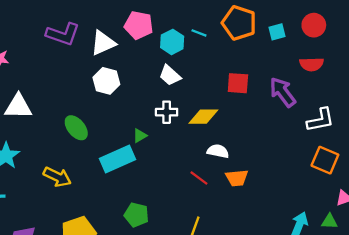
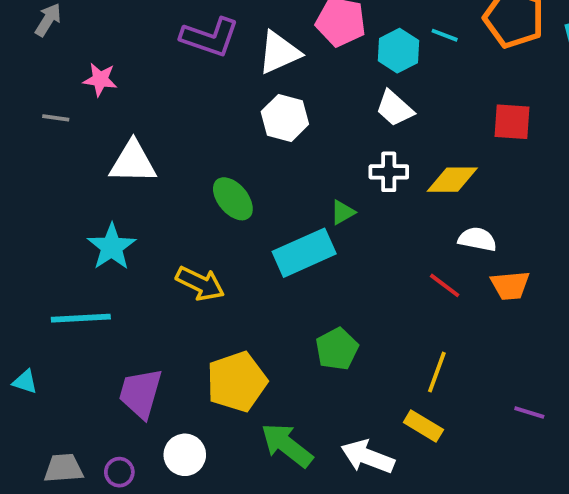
green pentagon: (136, 215) -> (337, 349), turned 30

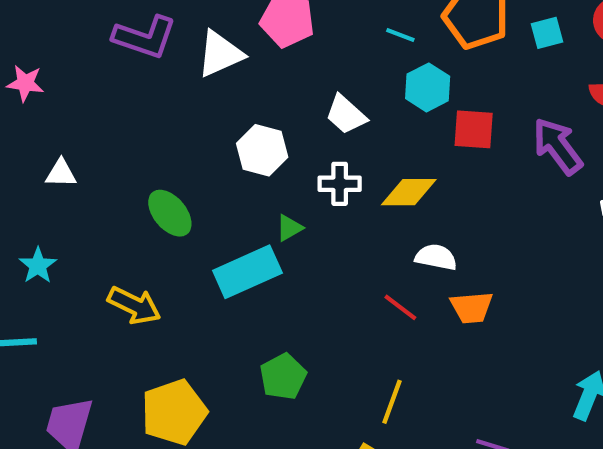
cyan hexagon: (398, 51) -> (428, 87), moved
white hexagon: (285, 118) -> (262, 150), moved
white triangle: (133, 162) -> (61, 173), size x0.6
cyan star: (112, 247) -> (38, 266), size x0.7

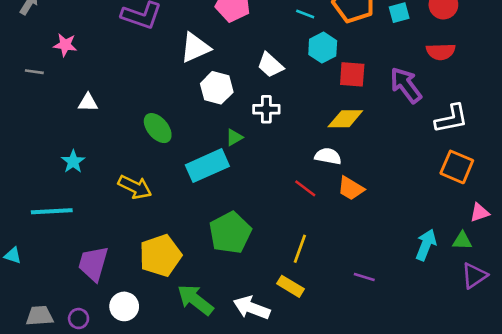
white triangle: (220, 54) -> (195, 48), moved
yellow diamond: (409, 192) -> (345, 119), moved
orange trapezoid: (472, 307) -> (351, 188), turned 36
green pentagon: (283, 377) -> (230, 233), size x1.4

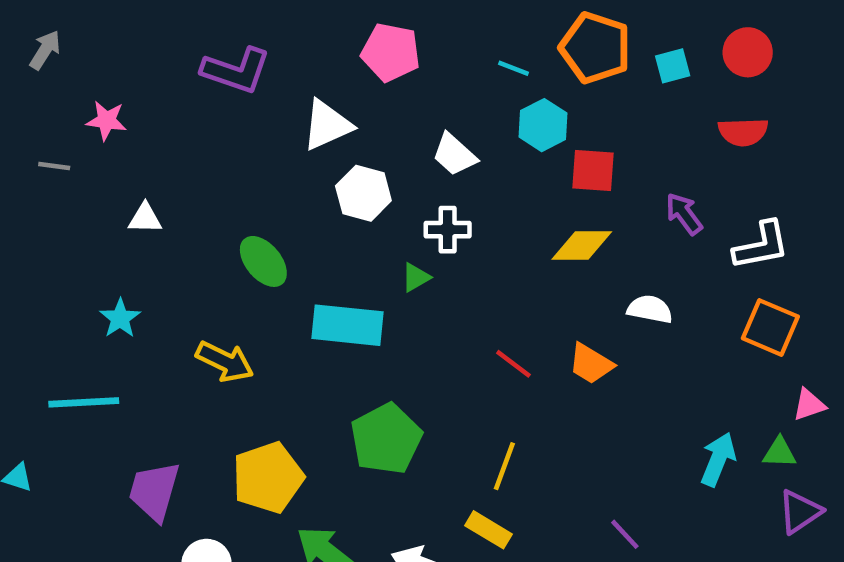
purple arrow: (406, 85) -> (684, 214), moved, size x0.7
green triangle: (234, 137) -> (416, 277), moved
white semicircle: (328, 156) -> (650, 309), moved
cyan rectangle: (207, 166) -> (347, 325), turned 30
purple line: (364, 277) -> (625, 534), moved, turned 30

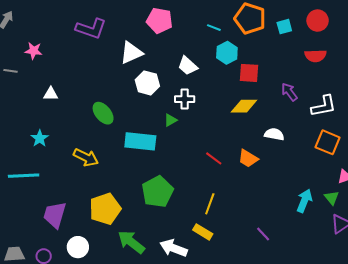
green triangle: (779, 452) -> (332, 198), turned 49

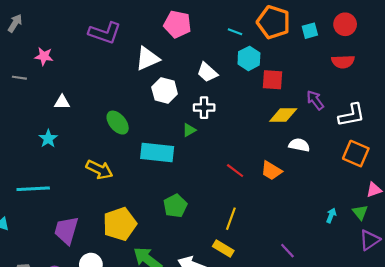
yellow diamond: (244, 106) -> (283, 115), moved
cyan star: (40, 138) -> (48, 139), moved
green pentagon: (157, 192) -> (175, 206), size x0.7
cyan arrow: (304, 201) -> (331, 215), size x0.6

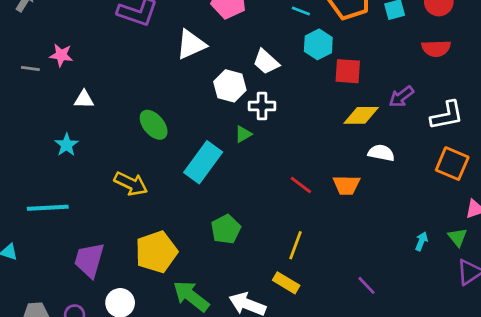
pink star: (44, 56) -> (61, 55), moved
white hexagon: (165, 90) -> (230, 86), moved
purple arrow: (315, 100) -> (401, 97), turned -90
cyan rectangle: (157, 152) -> (203, 162), turned -60
orange trapezoid: (271, 171) -> (346, 185), turned -30

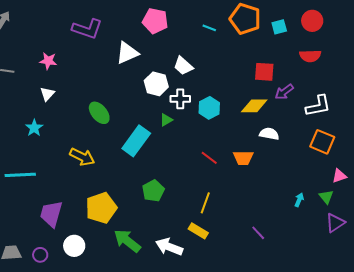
cyan hexagon: (318, 44) -> (209, 108), moved
pink star: (61, 55) -> (48, 61), moved
red square: (348, 71) -> (264, 72), moved
white triangle: (84, 99) -> (47, 94), turned -49

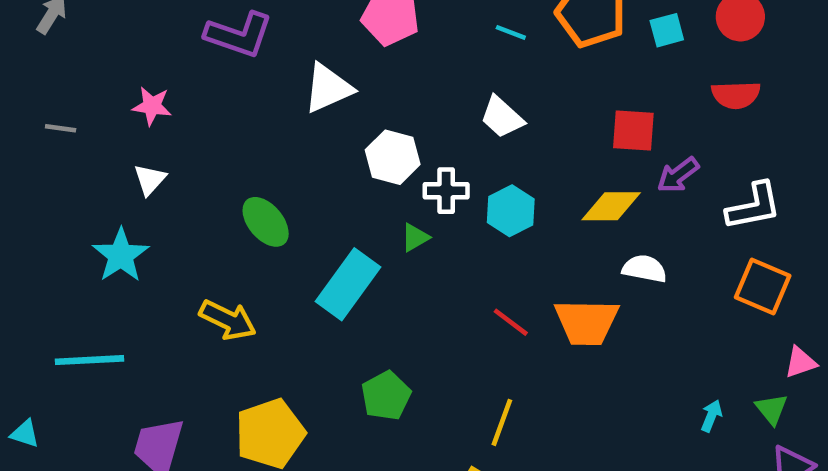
white trapezoid: (183, 66) -> (502, 117), moved
cyan star: (34, 128) -> (121, 255), size x1.4
orange trapezoid: (243, 158) -> (587, 322), size x1.4

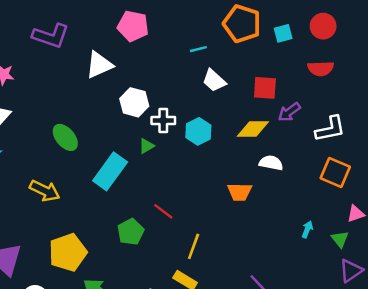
cyan line: (511, 32) -> (198, 49), moved, turned -35
white trapezoid: (502, 117) -> (214, 81), moved
red line: (511, 322) -> (163, 211), moved
orange trapezoid: (587, 322) -> (240, 192), size x0.7
cyan arrow: (711, 416) -> (307, 229), moved

